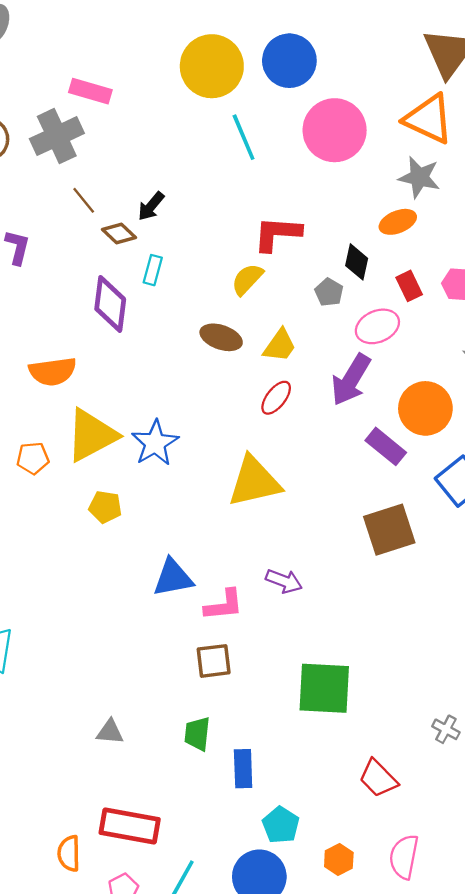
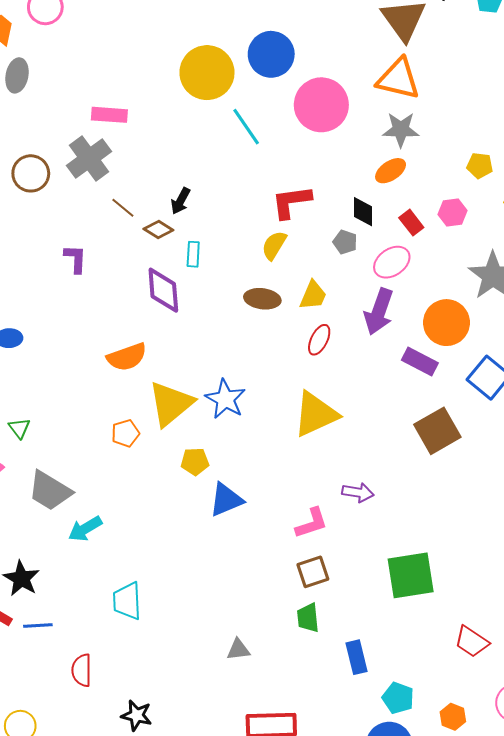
blue triangle: (173, 578) -> (226, 500), moved
green trapezoid: (197, 734) -> (308, 618), moved

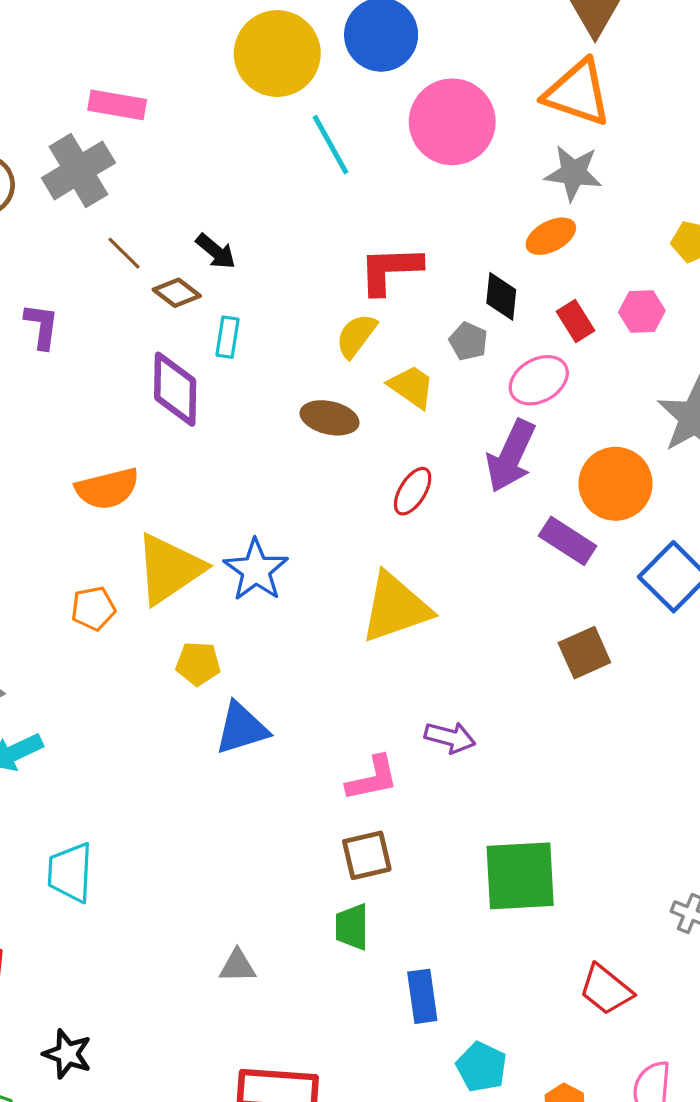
black arrow: (180, 201) -> (216, 251), turned -84
yellow trapezoid: (313, 295) -> (411, 387), moved, turned -84
brown square: (437, 431) -> (584, 653), size x0.7

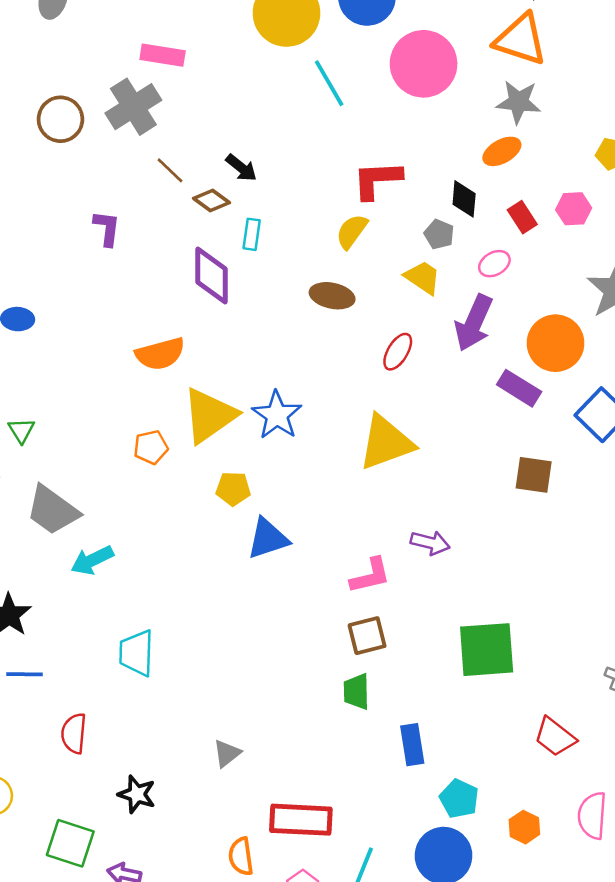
pink ellipse: (539, 380) -> (494, 264), size x0.7
yellow trapezoid: (411, 387) -> (423, 277), moved
brown square: (584, 653) -> (534, 475), turned 33
gray triangle: (237, 966) -> (227, 753), moved, turned -36

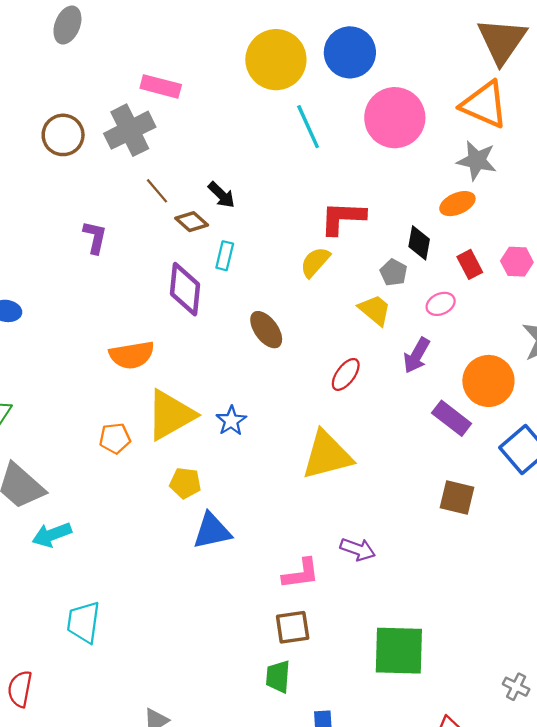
brown ellipse: (332, 296) -> (266, 330), moved, turned 36
purple arrow: (474, 323) -> (417, 355), size x0.7
blue star: (277, 415) -> (231, 421), size x0.7

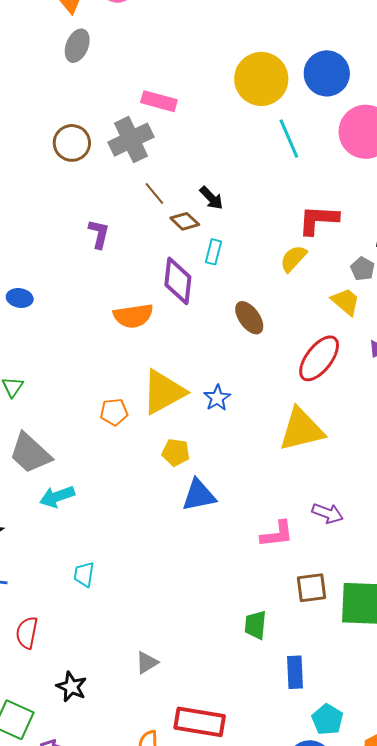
orange semicircle: (132, 355) -> (133, 316), moved
red ellipse: (346, 374) -> (319, 358), size x1.6
cyan trapezoid: (84, 622) -> (84, 574), size x0.7
brown square: (293, 627) -> (311, 588), moved

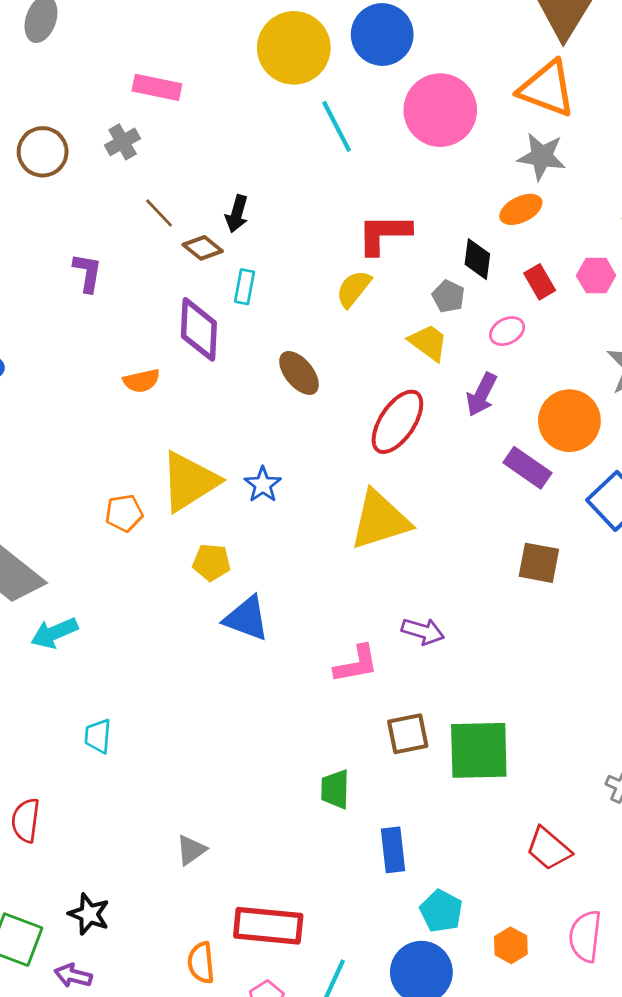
gray cross: (131, 140) -> (123, 142), size x0.6
black arrow: (211, 198) -> (237, 214), turned 64
orange semicircle: (133, 316) -> (142, 381), size x0.7
blue triangle: (199, 495) -> (247, 618), turned 36
black star: (71, 687) -> (89, 914), moved

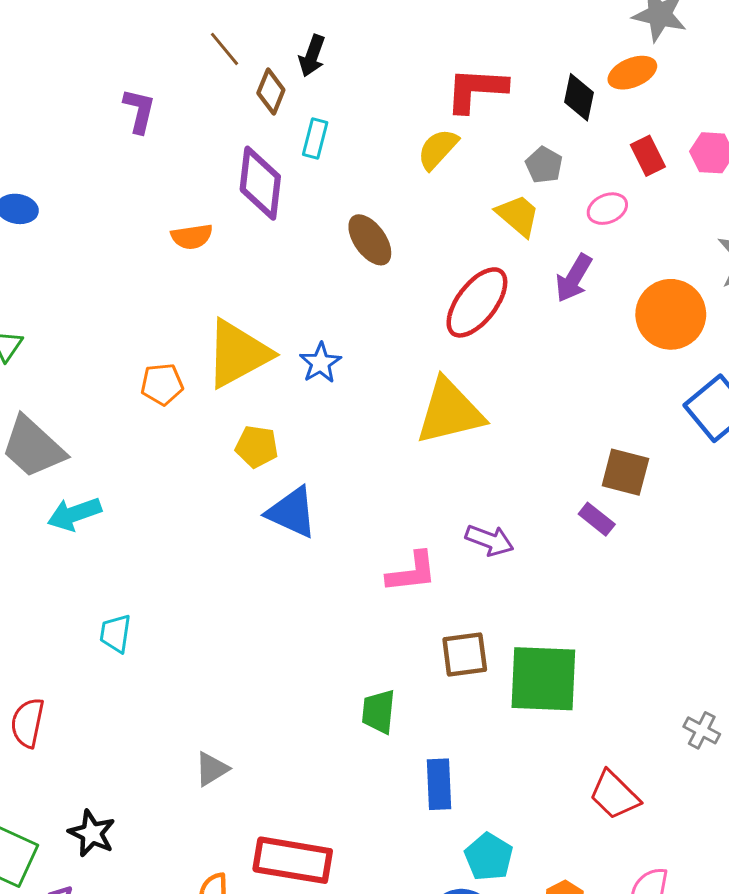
brown diamond: (203, 248) -> (271, 92), turned 69
black diamond: (477, 259) -> (579, 97), moved
purple rectangle: (527, 468) -> (597, 519), moved, size x0.7

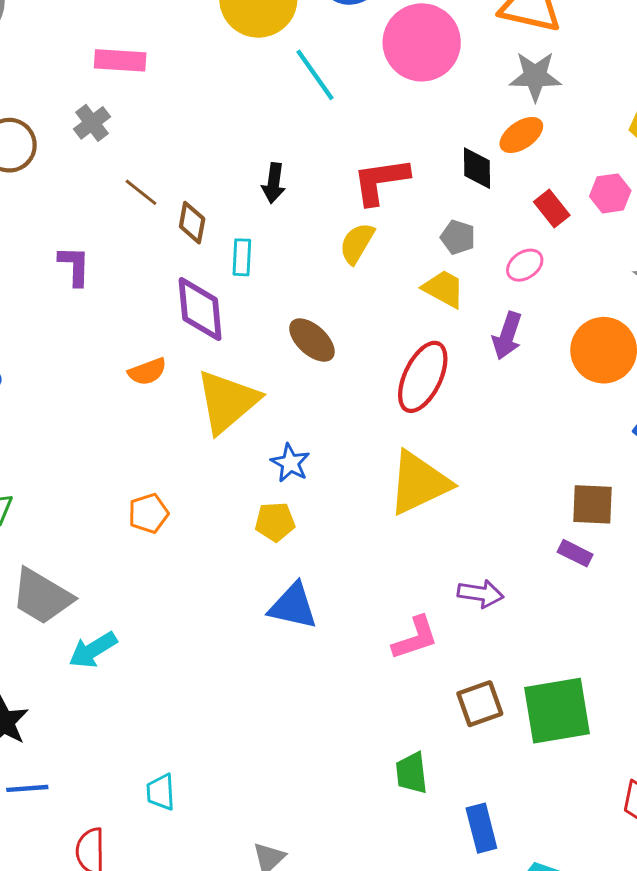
black arrow: (312, 56) -> (274, 183), moved
yellow triangle: (238, 354) -> (227, 402), moved
yellow pentagon: (257, 447) -> (275, 522), moved
cyan trapezoid: (115, 633) -> (161, 792), moved

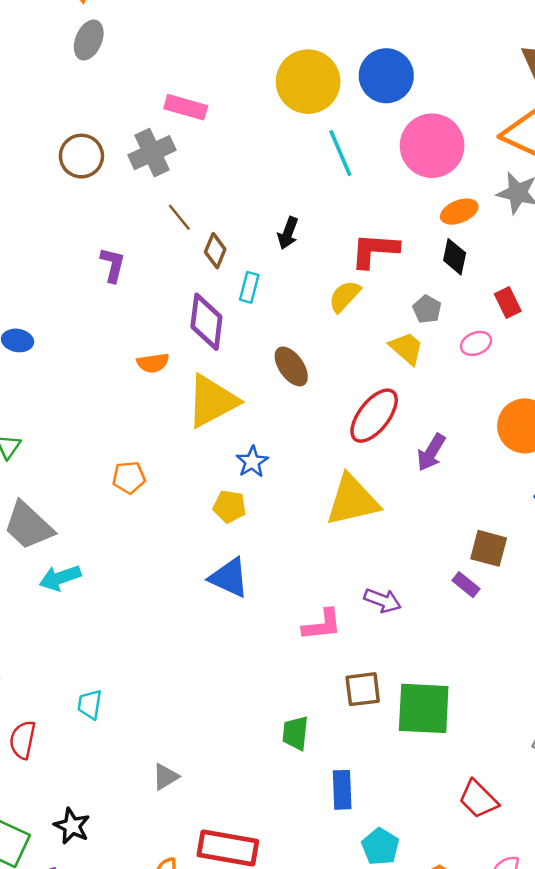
gray cross: (92, 123) -> (152, 153), size x1.5
orange ellipse: (521, 135) -> (459, 212), moved
purple arrow: (507, 336) -> (431, 452), moved

